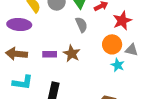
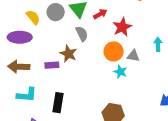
brown star: (72, 54) -> (68, 54), moved

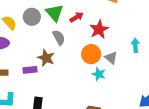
gray triangle: (133, 56) -> (111, 58), turned 32

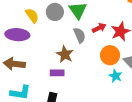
red arrow: (77, 17) -> (99, 28), moved
purple rectangle: (30, 70) -> (57, 73), moved

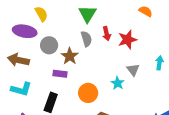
gray circle: (55, 12) -> (49, 45), moved
red arrow: (99, 28) -> (107, 34), turned 96
orange circle: (110, 55) -> (88, 93), moved

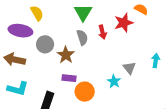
red star: (127, 40) -> (124, 23), moved
purple rectangle: (60, 74) -> (69, 78), moved

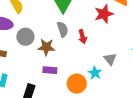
red arrow: (102, 32) -> (82, 37), moved
brown star: (66, 55) -> (46, 47), turned -30
orange circle: (85, 92) -> (77, 84), moved

